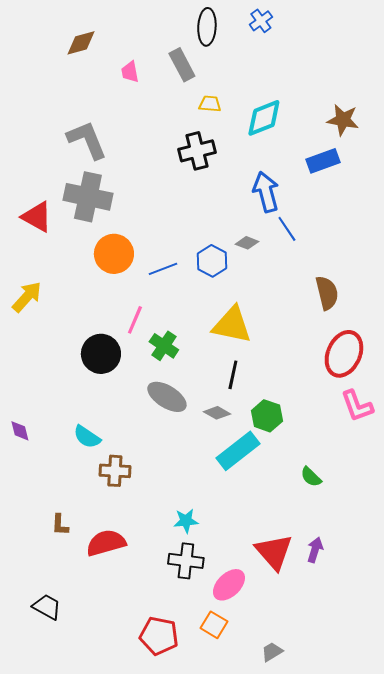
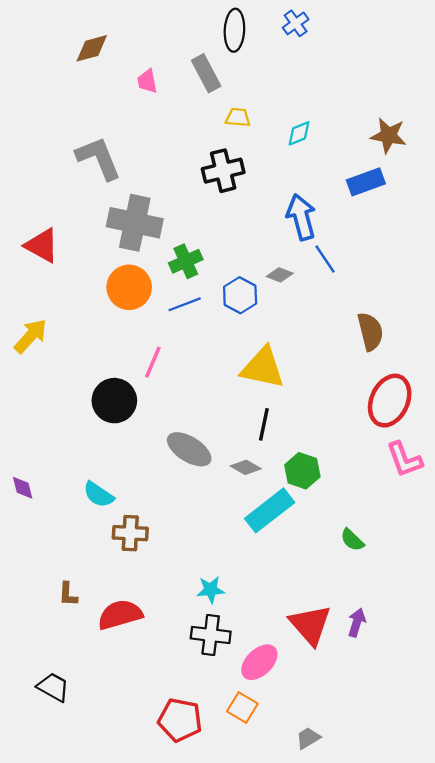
cyan diamond: (264, 118) -> (299, 133), size x0.6
gray cross: (88, 197) -> (135, 223), moved
green cross: (164, 346) -> (186, 261), moved, turned 32

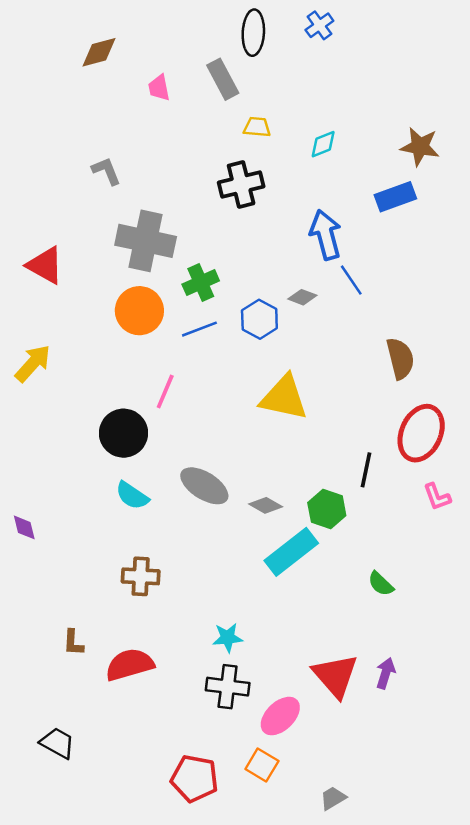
gray L-shape: (99, 158) -> (106, 171), size x0.6
black line: (264, 424) -> (366, 470), moved
pink L-shape: (404, 459) -> (437, 497), size x0.7
cyan semicircle: (99, 495) -> (132, 496), moved

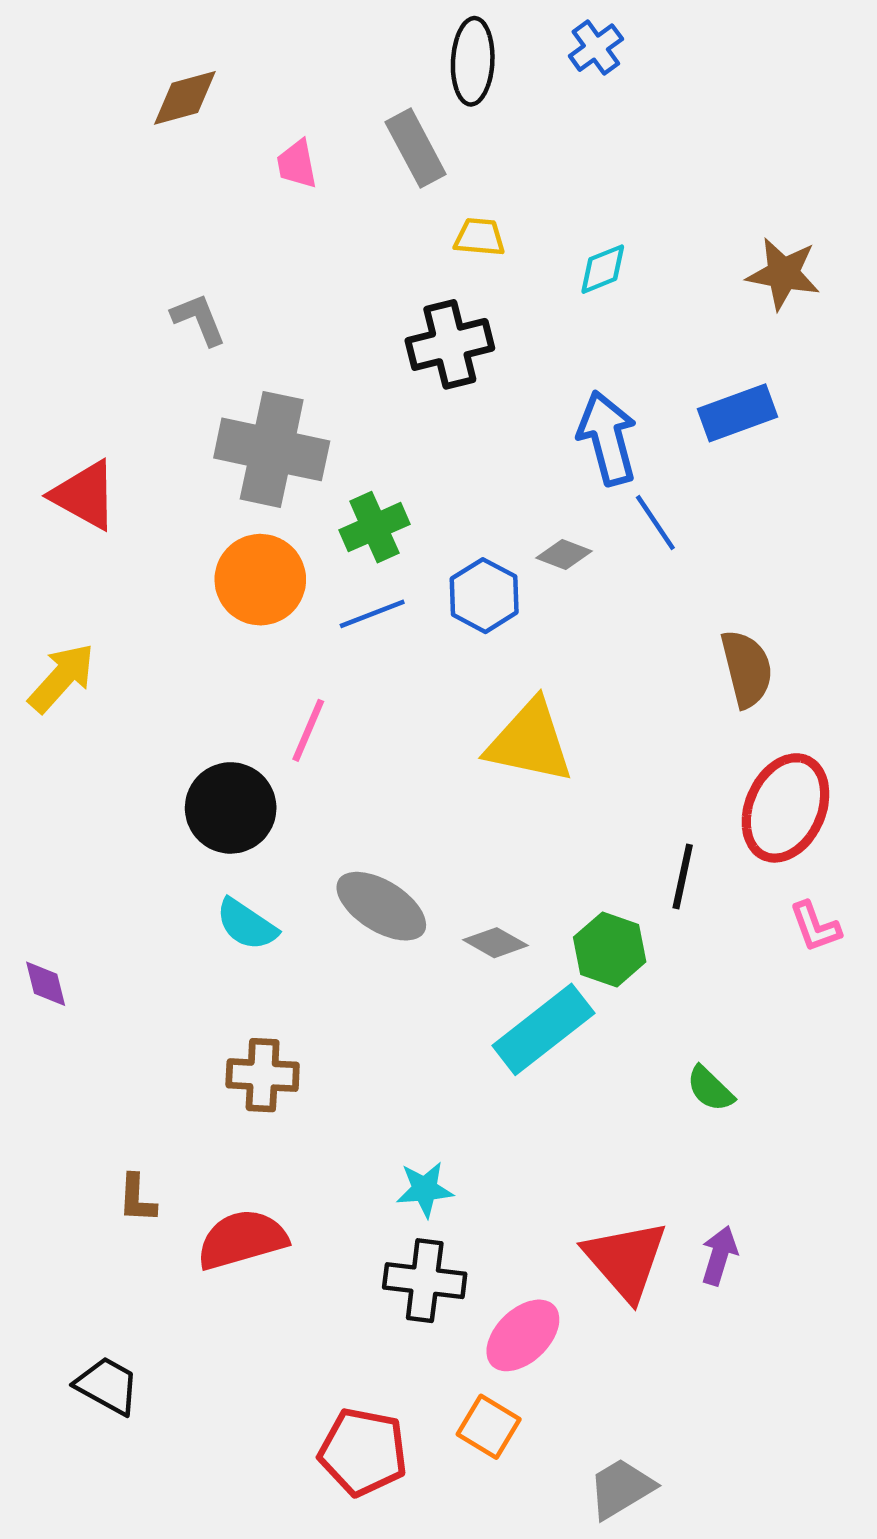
blue rectangle: (395, 197) -> (738, 413), moved
gray trapezoid: (333, 798) -> (621, 1488), size x1.4

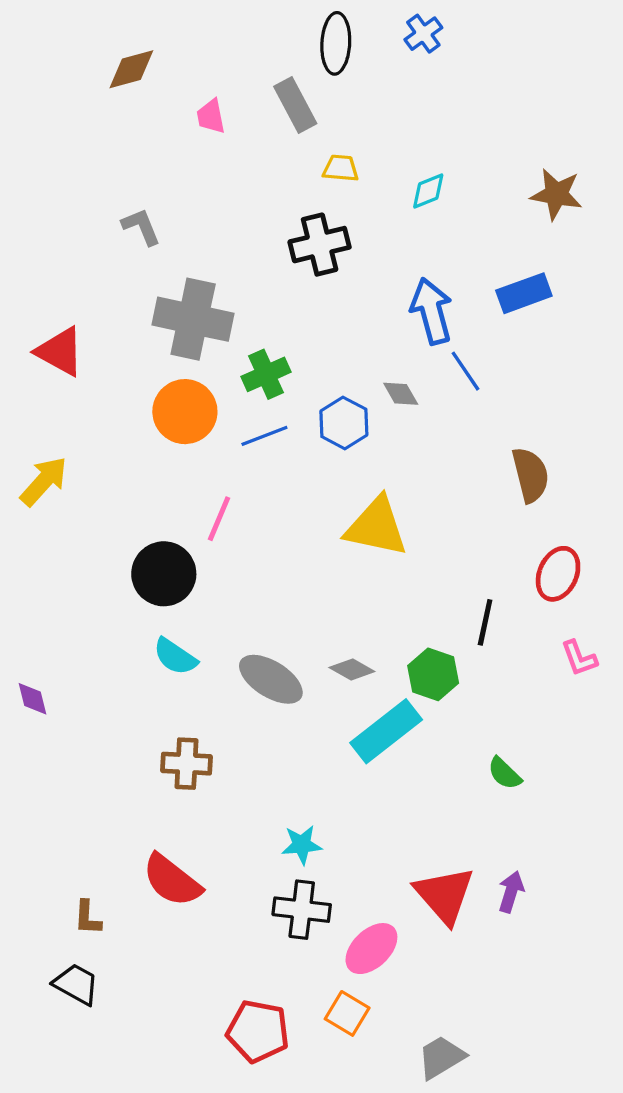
gray diamond: (564, 554) -> (401, 394), turned 39
red ellipse: (785, 808) -> (558, 574), size x0.7
gray ellipse: (381, 906) -> (271, 679), moved
brown L-shape: (137, 1198) -> (88, 918), moved
red semicircle: (242, 1240) -> (172, 880), turned -126

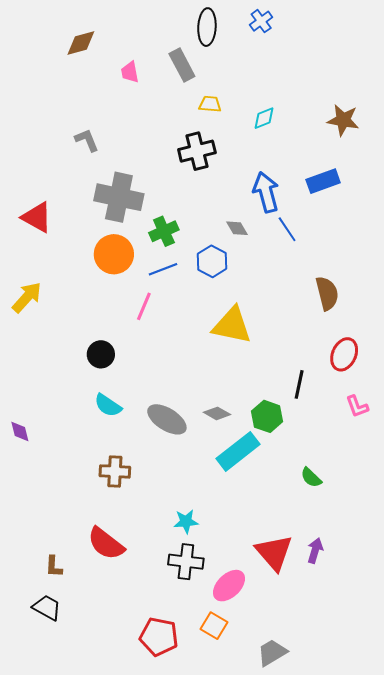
gray diamond: (401, 394) -> (237, 228), moved
pink line: (219, 519) -> (144, 306), moved
black circle: (164, 574) -> (101, 354), size x0.7

